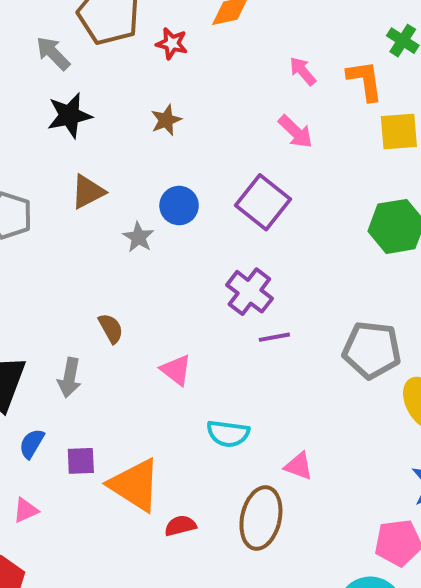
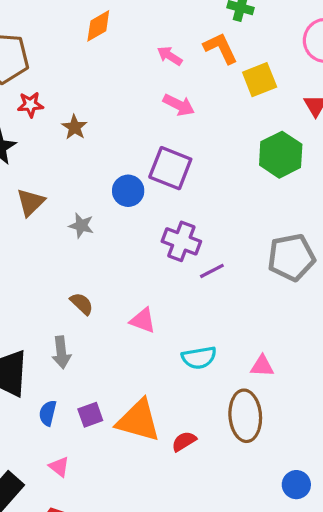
red star: (172, 43) -> (30, 105), moved
blue circle: (179, 206) -> (128, 191), moved
pink triangle: (26, 510) -> (59, 467), turned -40

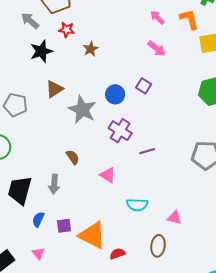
purple square: (170, 168) -> (144, 86), size x0.6
gray star: (81, 226) -> (82, 110), size x1.8
purple cross: (181, 241) -> (120, 131), moved
purple line: (212, 271) -> (147, 151), moved
brown ellipse: (245, 416) -> (158, 246), size x0.7

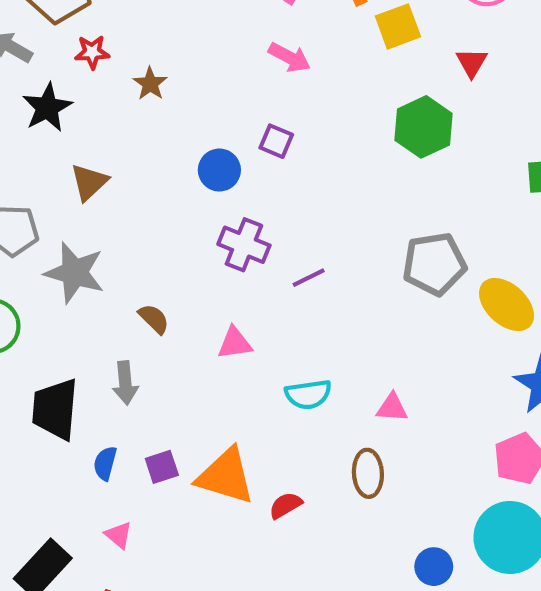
gray star: (82, 110) -> (75, 273), moved
pink triangle: (108, 175) -> (235, 343), turned -30

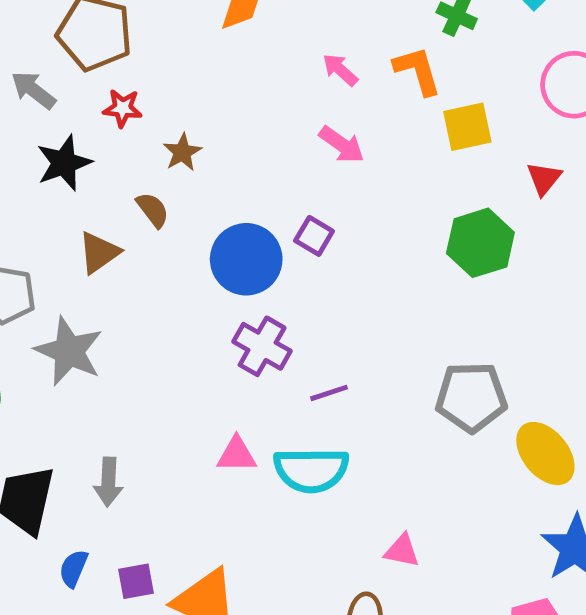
blue circle: (219, 170) -> (246, 259), size x1.5
brown semicircle: (154, 319) -> (153, 210), moved
cyan semicircle: (308, 394) -> (311, 470), moved, size x1.4

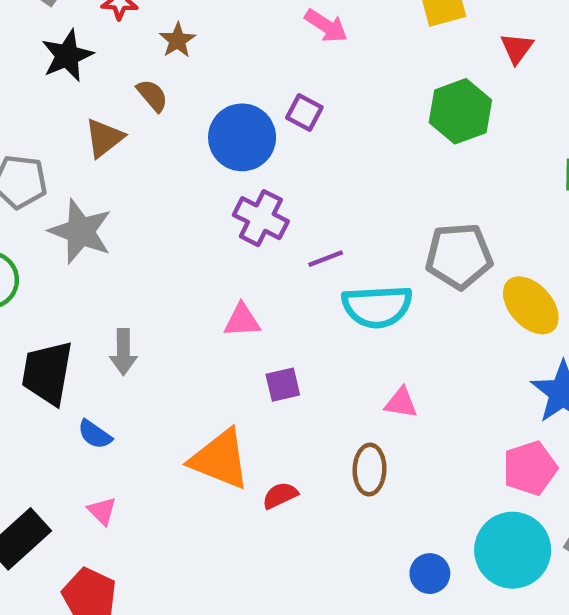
cyan semicircle: (311, 470) -> (377, 306), moved
blue semicircle: (73, 568) -> (95, 434), turned -75
purple square: (136, 581) -> (283, 385), moved

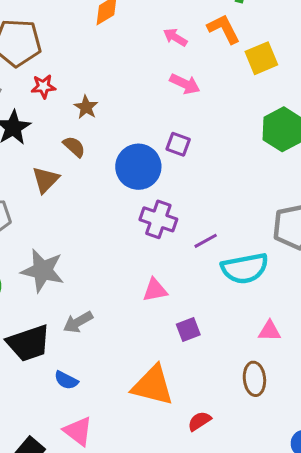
gray star: (80, 231) -> (43, 271), moved
gray arrow: (123, 352) -> (78, 322), turned 68
black trapezoid: (47, 373) -> (29, 343), turned -111
red semicircle: (280, 495) -> (199, 421), moved
pink triangle: (102, 511) -> (78, 431), size x1.5

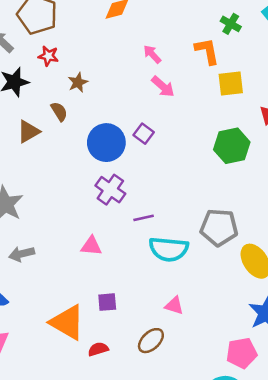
pink arrow: (175, 37) -> (152, 54), moved
purple square: (188, 330) -> (107, 302), moved
brown ellipse: (254, 379) -> (151, 341), turned 36
red semicircle: (199, 421) -> (98, 349), moved

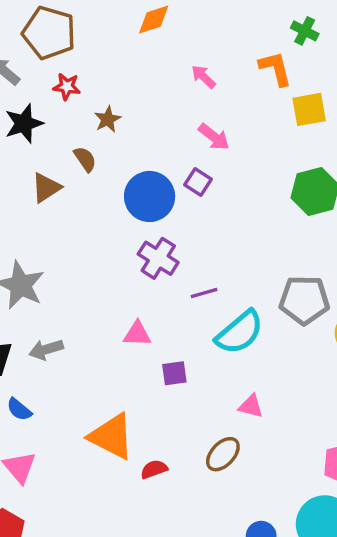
pink arrow: (163, 86) -> (214, 137), moved
cyan semicircle: (169, 249) -> (239, 332), turned -42
purple square: (107, 302) -> (174, 373), moved

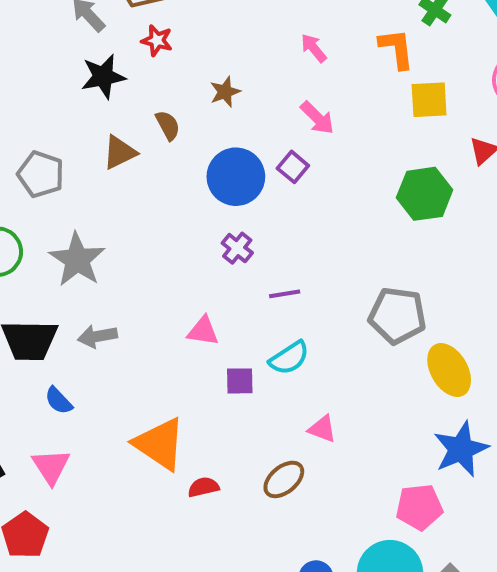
brown star: (108, 119) -> (225, 92), moved
purple cross: (158, 258) -> (237, 248), size x0.7
cyan semicircle: (239, 332) -> (289, 358), moved, size x0.7

